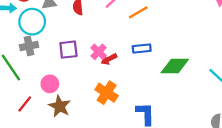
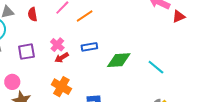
pink cross: (99, 52) -> (57, 45), moved

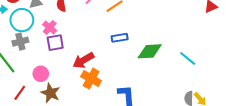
pink cross: (57, 45) -> (50, 27), moved
red arrow: (62, 58) -> (83, 60), moved, size x1.5

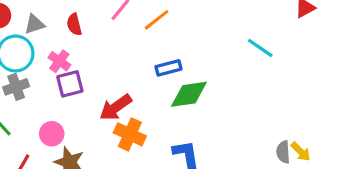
green diamond: (150, 51) -> (189, 94), moved
cyan line: (188, 58) -> (260, 48), moved

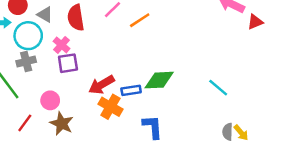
gray triangle: (34, 24) -> (45, 15), turned 42
red semicircle: (74, 24) -> (76, 18), size x1.5
cyan line: (260, 48) -> (218, 88), moved
blue rectangle: (168, 68) -> (131, 90), moved

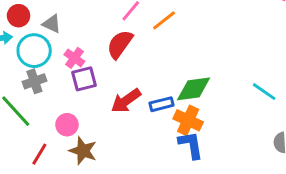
red semicircle: (76, 18) -> (120, 44), moved, turned 50
orange cross: (110, 107) -> (188, 120), moved

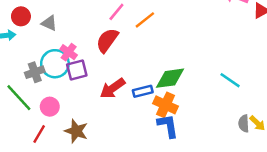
cyan circle: (34, 51) -> (55, 64), moved
pink circle: (67, 125) -> (50, 107), moved

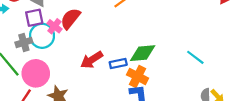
red semicircle: (107, 40) -> (70, 19), moved
purple square: (77, 70) -> (34, 18), moved
pink circle: (50, 107) -> (36, 73), size x1.6

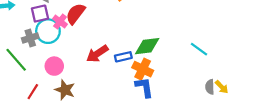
pink circle: (36, 73) -> (54, 66), moved, size x0.7

